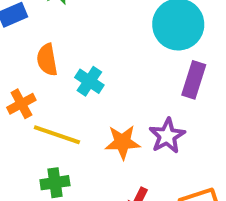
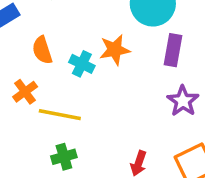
purple star: (167, 136) -> (183, 101), moved
orange star: (122, 142) -> (115, 50), moved

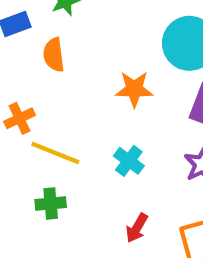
orange semicircle: (42, 50) -> (54, 55), moved
cyan cross: (82, 64) -> (129, 161), moved

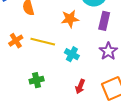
yellow line: (55, 153) -> (43, 42), moved

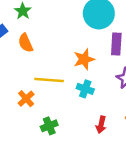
orange star: (70, 19) -> (84, 59), moved
orange cross: (16, 41) -> (26, 99), moved

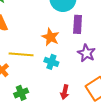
orange star: (84, 59) -> (51, 37), turned -30

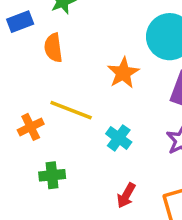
orange star: (51, 37) -> (123, 73), moved

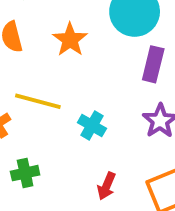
orange star: (123, 73) -> (70, 40), moved

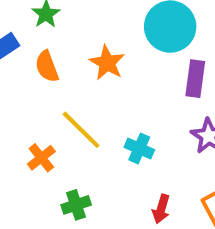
yellow line: (38, 101) -> (81, 130), turned 36

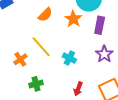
orange star: (107, 63) -> (73, 19), moved
orange semicircle: (47, 66) -> (45, 15), moved, turned -119

